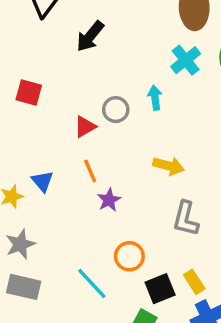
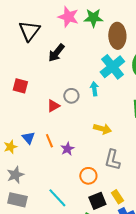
cyan cross: (186, 60) -> (112, 67), size x1.4
orange line: (90, 171) -> (49, 141), moved
orange circle: (129, 256) -> (88, 176), moved

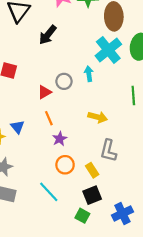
orange line: (49, 141) -> (49, 118), moved
orange circle: (88, 176) -> (65, 165), moved
yellow rectangle: (117, 197) -> (92, 170), moved

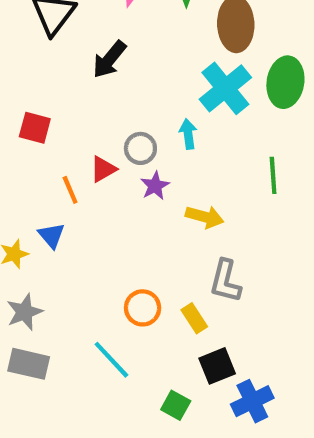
orange line: (49, 118) -> (70, 190), moved
purple star: (60, 139) -> (155, 186), moved
black square: (92, 195) -> (217, 366), moved

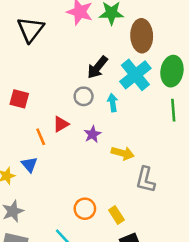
black arrow: (109, 59) -> (97, 67), moved
gray circle: (140, 148) -> (84, 96), moved
green line: (273, 175) -> (173, 110), moved
gray L-shape: (225, 281) -> (145, 180), moved

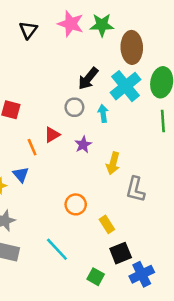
black triangle: (31, 29) -> (28, 30), moved, size x0.7
yellow arrow: (123, 153) -> (113, 163), turned 90
orange circle: (85, 209) -> (76, 204), moved

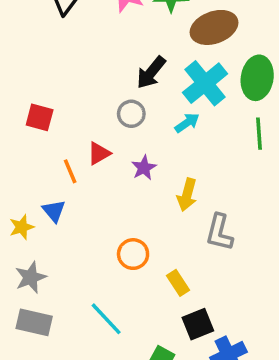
brown ellipse: (132, 47) -> (214, 27), turned 72
cyan arrow: (103, 113) -> (187, 123), moved, turned 63

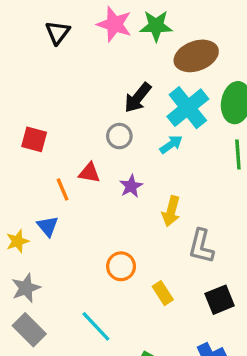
red triangle: (99, 153) -> (89, 173), turned 40
gray rectangle: (34, 322) -> (29, 330), turned 32
black square: (198, 324) -> (220, 300), moved

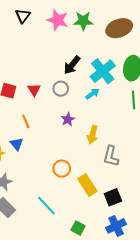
black triangle: (58, 33) -> (23, 16), moved
brown ellipse: (196, 56) -> (119, 28), moved
red triangle: (89, 173) -> (34, 90), moved, turned 48
yellow rectangle: (163, 293) -> (87, 185), size x1.5
black square: (220, 300) -> (113, 197), moved

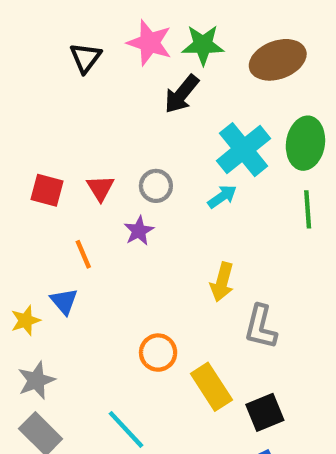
black triangle: (23, 16) -> (85, 58), moved
black arrow: (72, 65) -> (182, 94), moved
purple star: (68, 119) -> (139, 231), moved

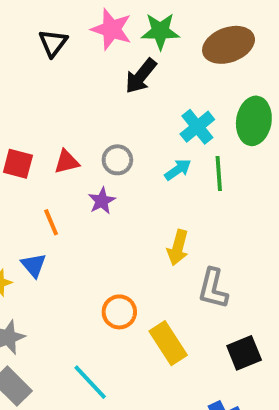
cyan cross: (244, 150) -> (197, 127), size x0.7
red triangle: (100, 188) -> (67, 162), turned 48
green line: (308, 209) -> (219, 174), moved
black square: (265, 412) -> (244, 353), moved

